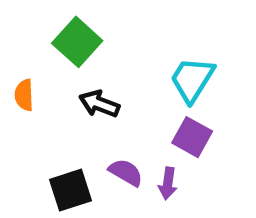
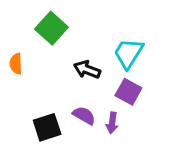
black arrow: (99, 104) -> (87, 70), moved

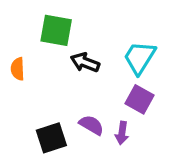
green square: (51, 28) -> (56, 30), turned -32
black arrow: (87, 70) -> (85, 62), moved

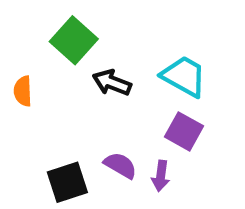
green square: (56, 30) -> (74, 40), turned 32
cyan trapezoid: (140, 58) -> (184, 76), turned 87

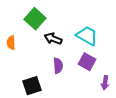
purple semicircle: (120, 165) -> (58, 66), moved, turned 56
purple arrow: (161, 176) -> (105, 83), moved

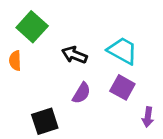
green square: (35, 19) -> (32, 27), moved
purple semicircle: (58, 66) -> (82, 93), turned 35

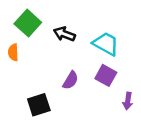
black arrow: (74, 55) -> (64, 34), moved

